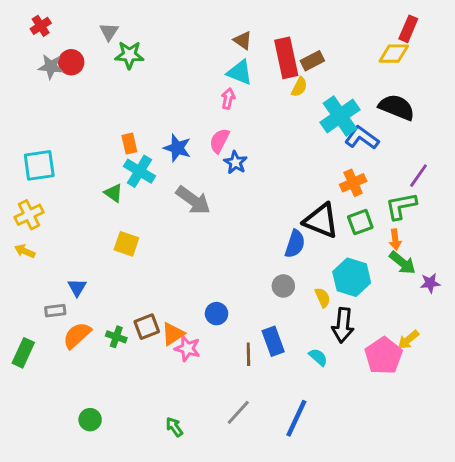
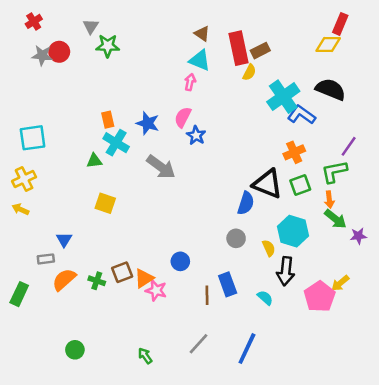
green triangle: (113, 193) -> (94, 161), turned -42

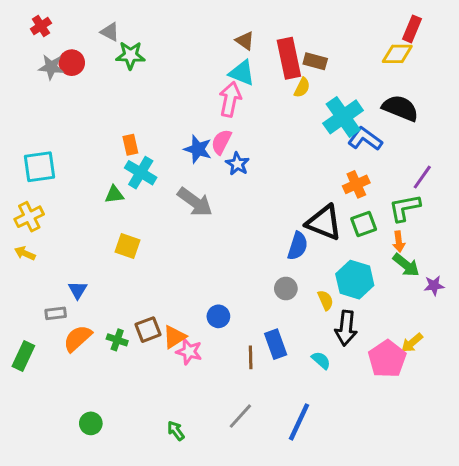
gray triangle: (91, 26) -> (110, 32), turned -35
brown rectangle: (260, 51) -> (315, 61), turned 42
pink arrow: (190, 82) -> (230, 99), size x1.6
blue star: (148, 123) -> (198, 149), moved

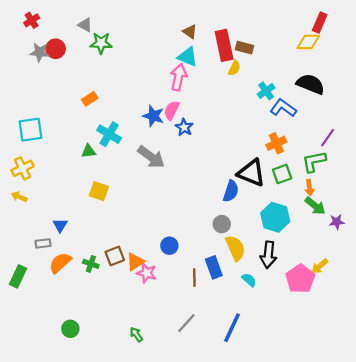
cyan cross: (343, 117) -> (266, 91), size x0.6
orange rectangle: (130, 145) -> (90, 99), moved, turned 70
yellow semicircle: (325, 300) -> (235, 248), moved, size x1.6

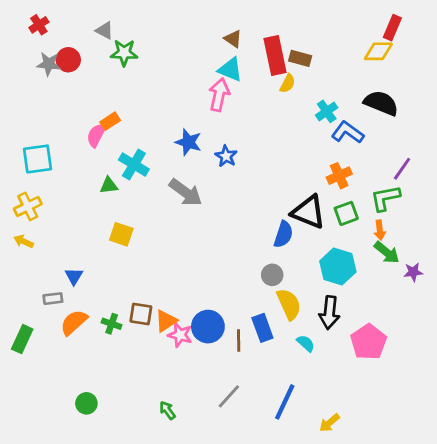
pink semicircle: (172, 110) -> (96, 135), moved
blue circle: (169, 246) -> (208, 327), moved, size x1.5
brown square: (115, 256) -> (141, 314), turned 30
yellow arrow: (320, 266) -> (329, 423), moved

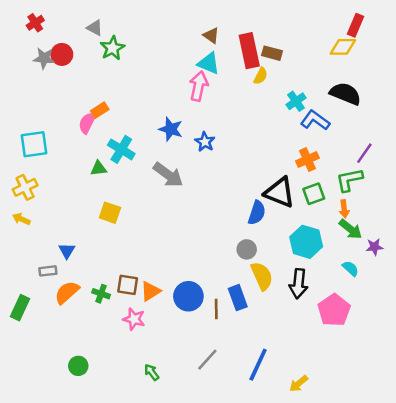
green star: (124, 53) -> (112, 48), turned -30
pink star: (180, 335) -> (134, 319), moved
cyan semicircle: (306, 343) -> (350, 268), moved

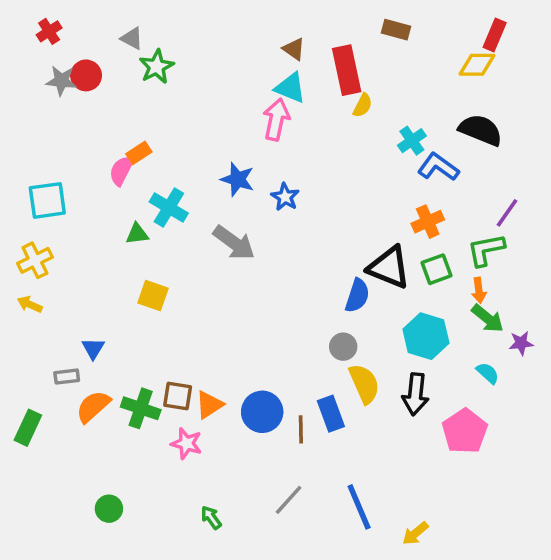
brown rectangle: (272, 53) -> (396, 30), moved
green cross: (101, 294) -> (141, 408), size x1.5
blue line: (258, 365) -> (359, 507), turned -48

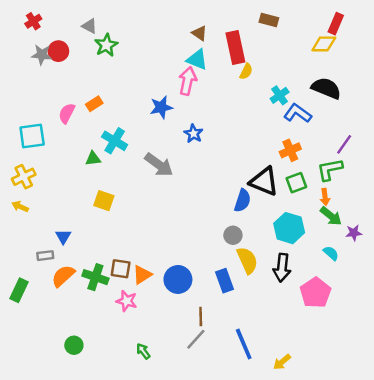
pink semicircle: (121, 171) -> (67, 113), moved
blue star: (238, 179) -> (161, 107), moved, turned -30
brown line: (301, 429) -> (201, 317), moved

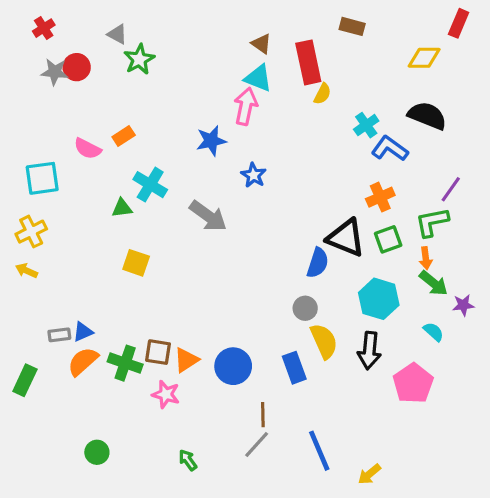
red rectangle: (336, 24) -> (459, 23), moved
pink semicircle: (67, 113) -> (88, 149), turned -90
blue triangle: (63, 236) -> (83, 332), moved, turned 35

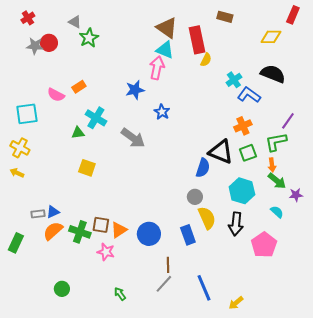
brown triangle: (261, 44) -> (167, 28), size x1.6
yellow cross: (31, 232) -> (20, 148), turned -36

